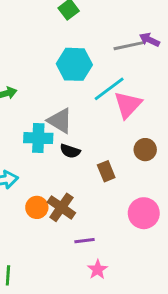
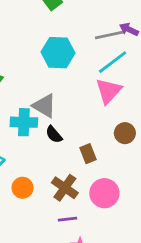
cyan line: (109, 89) -> (113, 62), moved
black semicircle: (70, 151) -> (54, 135), turned 30
brown cross: (61, 207) -> (65, 188), moved
pink circle: (144, 213) -> (104, 193), moved

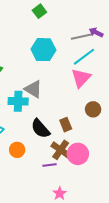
black semicircle: (54, 135) -> (40, 129), moved, size x1.5
brown cross: (65, 188) -> (61, 150), moved
purple line: (68, 219) -> (50, 165), moved

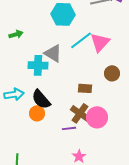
cyan line: (84, 57) -> (81, 40), moved
brown rectangle: (66, 125) -> (85, 88), turned -64
black semicircle: (40, 129) -> (41, 99), moved

